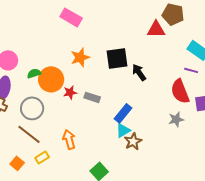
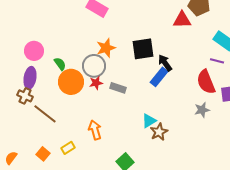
green semicircle: (34, 73) -> (60, 64), turned 72
orange circle: (51, 79) -> (71, 82), moved
gray circle: (32, 108) -> (94, 66), moved
blue rectangle: (123, 113) -> (159, 77), moved
brown line: (29, 134) -> (45, 114), moved

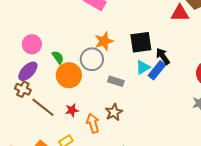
purple ellipse: (30, 78) -> (28, 71), turned 35
red star: (96, 83) -> (72, 110), moved
cyan triangle: (149, 121) -> (143, 67), moved
brown star: (159, 132) -> (114, 112), moved

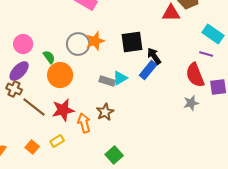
gray circle: (92, 59) -> (78, 44), moved
cyan triangle: (143, 67) -> (120, 78), moved
red star: (72, 110) -> (63, 110), size x1.6

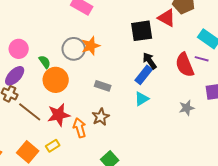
red triangle: (171, 13) -> (167, 18), turned 30
black square: (132, 42) -> (142, 31), moved
red semicircle: (195, 75) -> (185, 65), moved
cyan triangle: (120, 78) -> (142, 99), moved
orange square: (32, 147) -> (28, 152), size x1.5

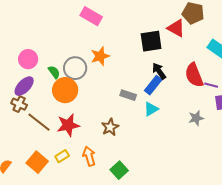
gray circle: (74, 49) -> (75, 68), moved
purple line: (202, 59) -> (211, 85), moved
gray rectangle: (103, 86) -> (128, 95), moved
orange arrow: (80, 128) -> (89, 156), moved

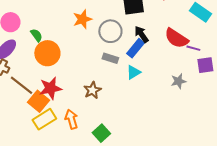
gray circle: (75, 68) -> (110, 31), moved
red semicircle: (194, 75) -> (176, 38), turned -35
yellow rectangle: (62, 156) -> (44, 119), size x1.6
orange square: (37, 162) -> (38, 101), moved

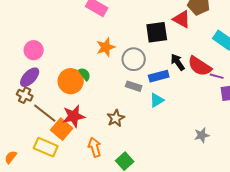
black arrow: (141, 34) -> (178, 62), moved
green semicircle: (36, 35) -> (85, 74), moved
blue rectangle: (135, 48) -> (159, 76), turned 36
gray star: (178, 81) -> (202, 135), moved
yellow rectangle: (44, 119) -> (46, 147), moved, turned 55

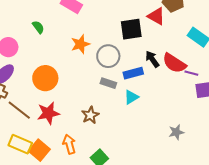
green semicircle: (85, 74) -> (38, 27), moved
orange square: (62, 129) -> (39, 150), moved

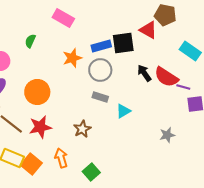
green semicircle: (38, 27) -> (30, 41), turned -120
blue rectangle: (133, 73) -> (101, 46), moved
gray star: (176, 132) -> (167, 135), moved

